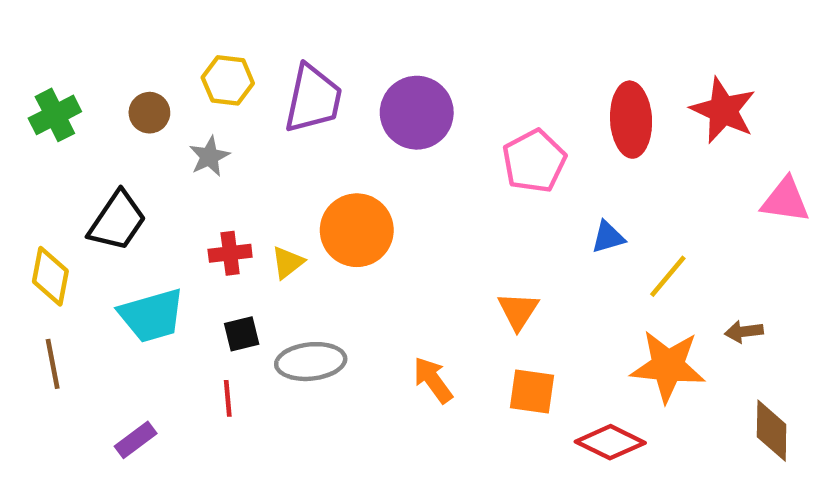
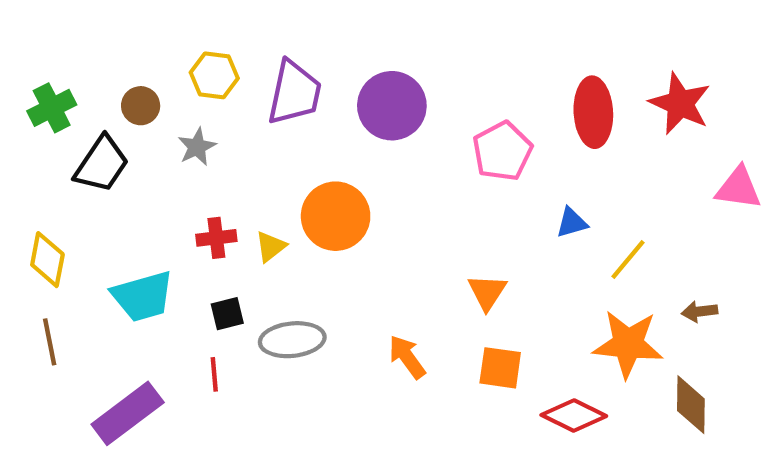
black trapezoid: (117, 221) -> (102, 164), moved
brown diamond: (772, 431) -> (691, 405), moved
purple rectangle: (136, 440) -> (128, 413), size x1.8

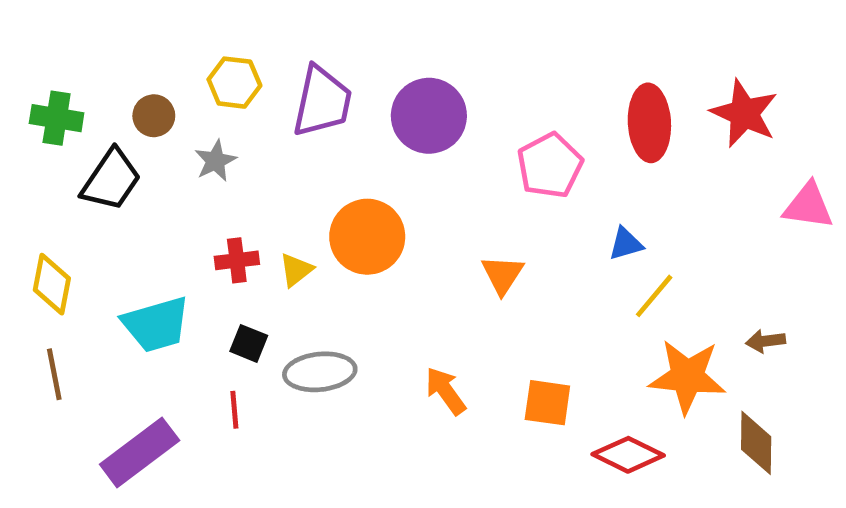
green cross: (52, 108) -> (57, 118), turned 36
yellow line: (628, 260) -> (654, 296), moved
orange triangle: (487, 292) -> (502, 275), moved
black square: (227, 314) -> (249, 343), turned 36

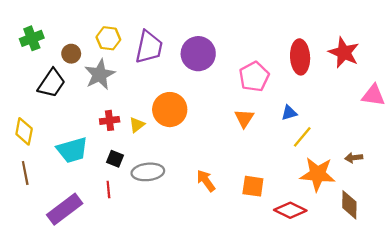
green cross: (57, 118) -> (32, 38), moved, turned -30
gray star: (215, 161) -> (100, 74), size x1.6
orange triangle: (502, 275) -> (244, 118), moved

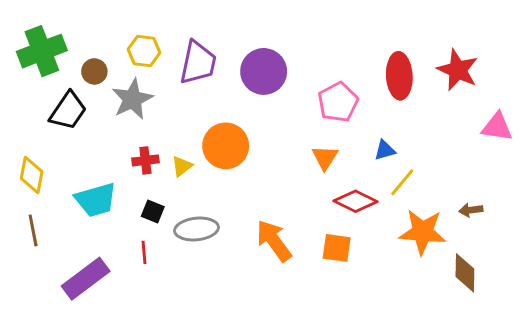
green cross: (32, 38) -> (42, 51), size x1.5
orange arrow: (206, 181) -> (274, 241), size x1.4
red diamond: (290, 210) -> (356, 201), moved

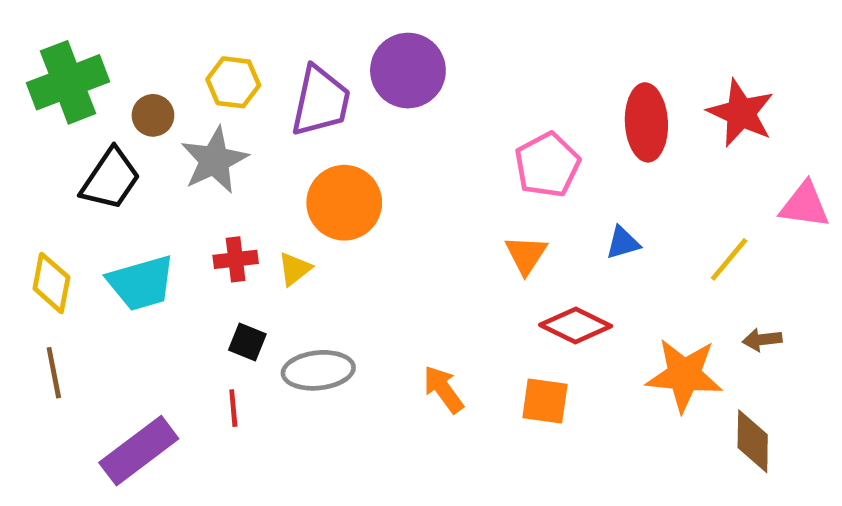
purple circle: (264, 71) -> (408, 71), moved
orange circle: (226, 146) -> (344, 203), moved
yellow line: (402, 182) -> (729, 259), moved
cyan trapezoid: (96, 200) -> (141, 283), moved
orange arrow: (274, 241) -> (443, 389), size x0.7

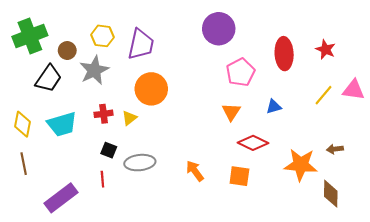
purple circle: (408, 71) -> (219, 29), moved
red star: (741, 113) -> (326, 49), size x0.7
yellow line: (729, 259) -> (324, 95), moved

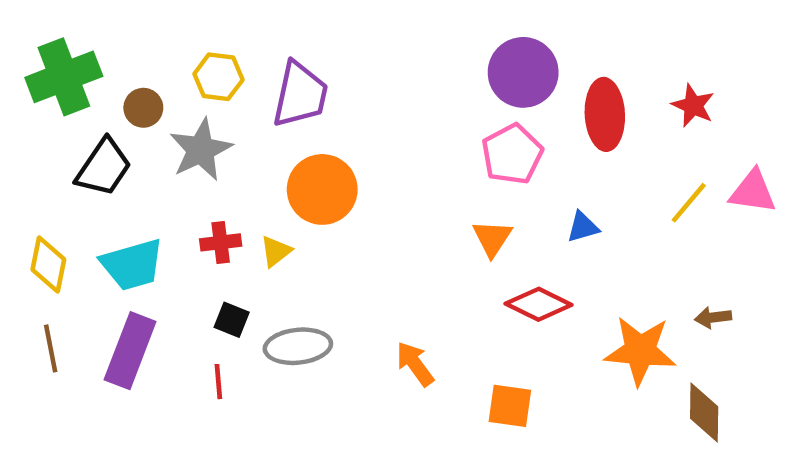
purple circle: (219, 29) -> (523, 72), moved
orange square: (239, 176) -> (510, 406), moved
purple rectangle: (61, 198) -> (130, 351), moved, turned -32

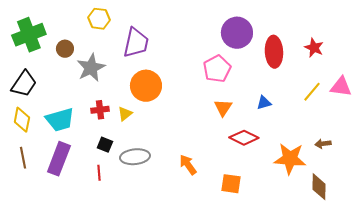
yellow hexagon: (218, 77) -> (99, 19), moved
pink pentagon: (512, 154) -> (217, 69), moved
black trapezoid: (104, 167) -> (24, 84), moved

